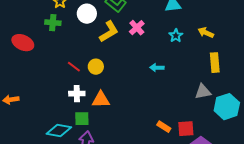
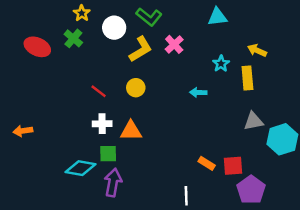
green cross: (53, 23) -> (73, 38), turned 35
cyan star: (176, 36) -> (221, 64), moved
red ellipse: (23, 43) -> (37, 47), moved
yellow rectangle: (215, 63) -> (247, 78), moved
yellow circle: (96, 67) -> (136, 88), moved

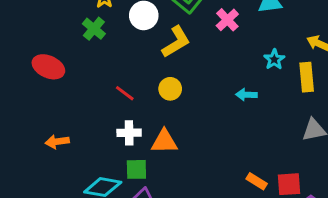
pink cross: (174, 44) -> (227, 20), moved
red ellipse: (37, 47) -> (48, 67), moved
orange arrow: (23, 131) -> (57, 142), moved

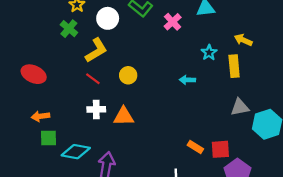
yellow L-shape: (176, 42) -> (96, 50), moved
red ellipse: (48, 67) -> (34, 74), moved
green square: (136, 169) -> (48, 138), moved

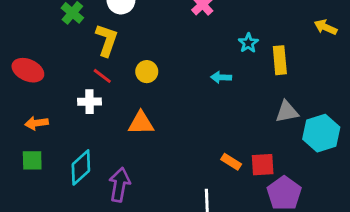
yellow arrow: (243, 40) -> (326, 27), moved
yellow L-shape: (96, 50) -> (107, 40), turned -40
white cross: (96, 109) -> (89, 102), moved
green square: (48, 138) -> (32, 160), moved
cyan diamond: (76, 152) -> (81, 167), turned -52

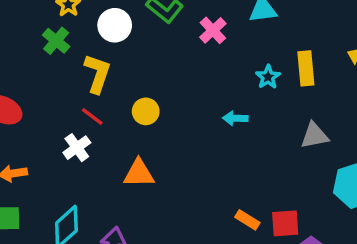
yellow rectangle: (280, 60) -> (306, 68), moved
white cross: (89, 102) -> (77, 148), turned -35
gray triangle: (287, 112) -> (314, 136), moved

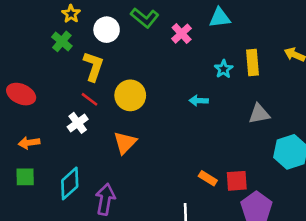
yellow circle: (146, 111) -> (130, 95), size x1.5
orange triangle: (139, 173) -> (125, 143), turned -45

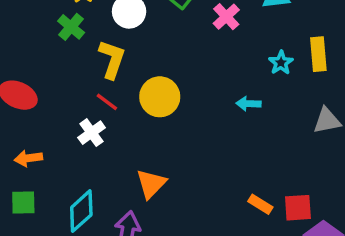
orange triangle: (125, 143) -> (151, 184), moved

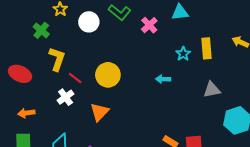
green cross: (71, 27) -> (41, 30), moved
yellow L-shape: (112, 59) -> (57, 59), moved
orange triangle: (151, 184) -> (99, 112), moved

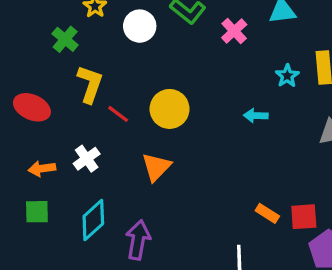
white cross: (66, 97) -> (87, 159), moved

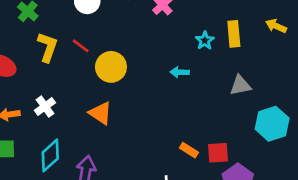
red line: (118, 114) -> (81, 46), moved
orange triangle: (156, 167) -> (100, 113), turned -40

